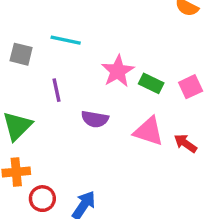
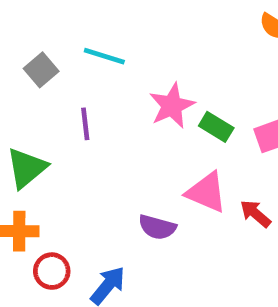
gray square: (21, 54) -> (41, 70), turned 30
purple semicircle: (95, 119) -> (157, 227), moved

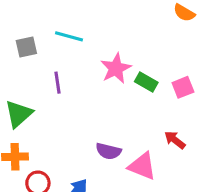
gray square: (41, 70) -> (26, 47), turned 30
pink triangle: (206, 192) -> (142, 166), moved

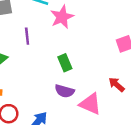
pink star: (116, 68) -> (62, 17), moved
green rectangle: (146, 82) -> (65, 63), moved, turned 35

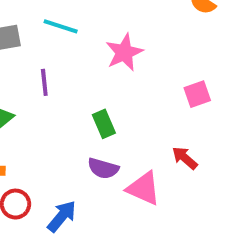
pink star: (62, 17) -> (124, 52), moved

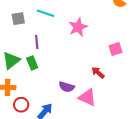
green rectangle: (104, 124) -> (32, 63), moved
red arrow: (185, 158) -> (98, 73), moved

